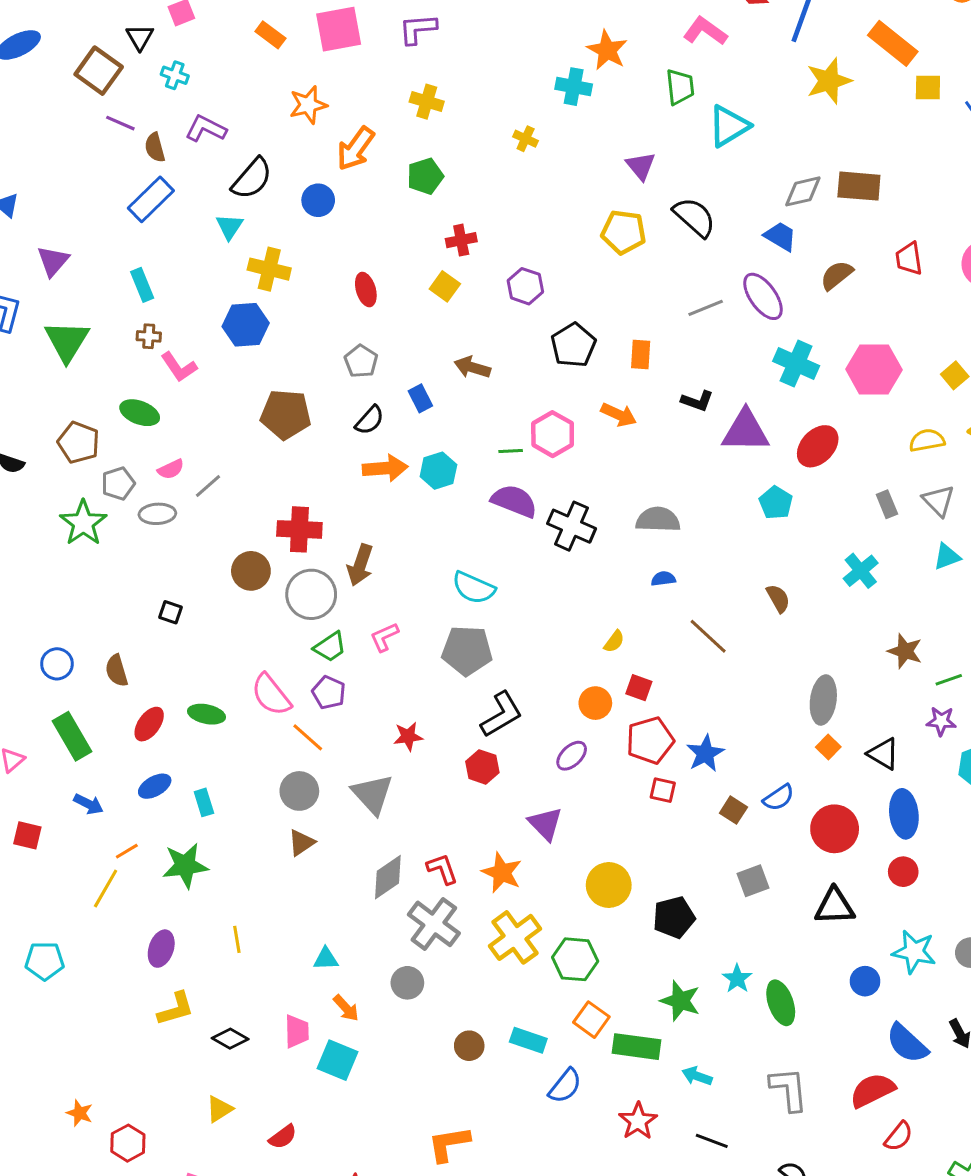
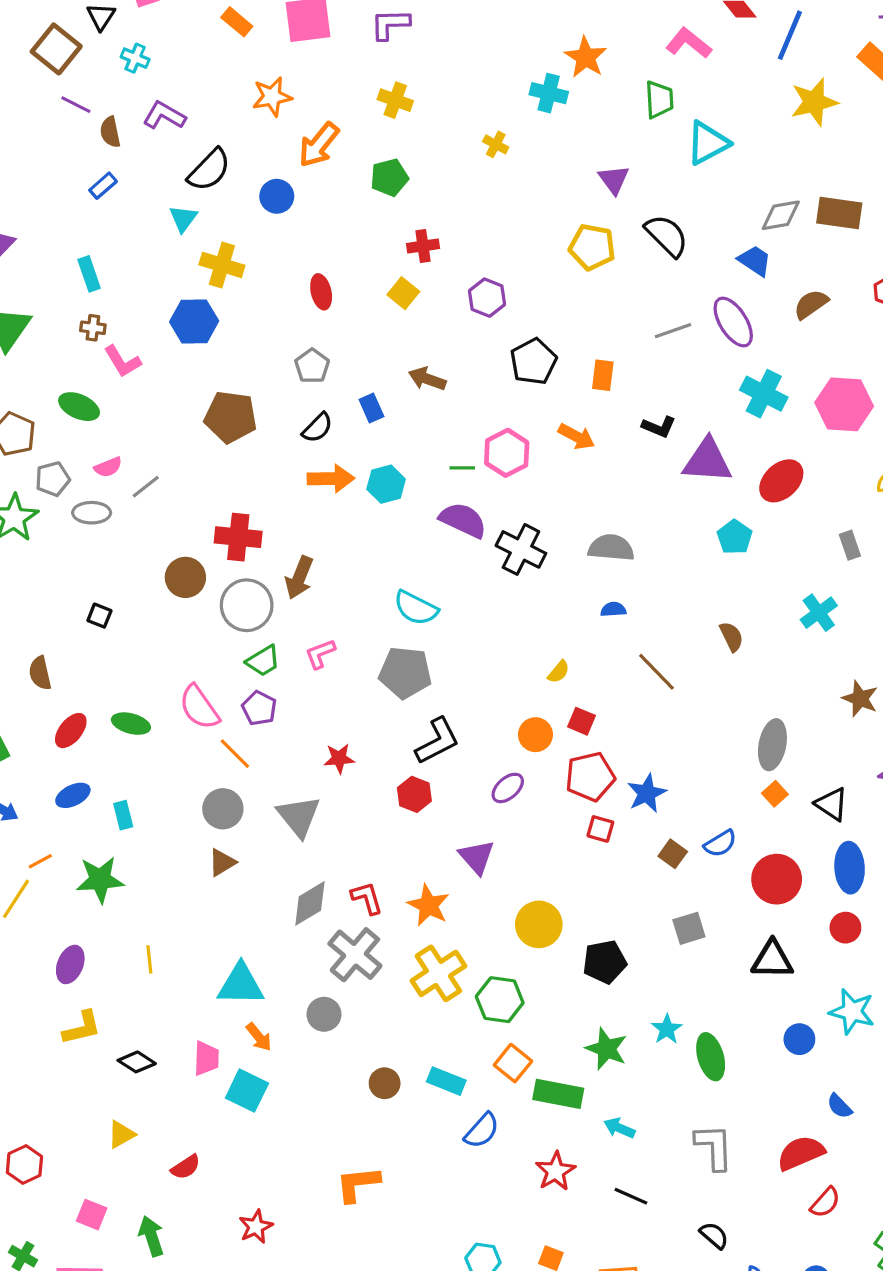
blue rectangle: (151, 199) -> (103, 186), size x0.6
cyan triangle: (326, 959) -> (241, 985), size x1.8
blue semicircle: (907, 1043) -> (839, 1106), size x0.6

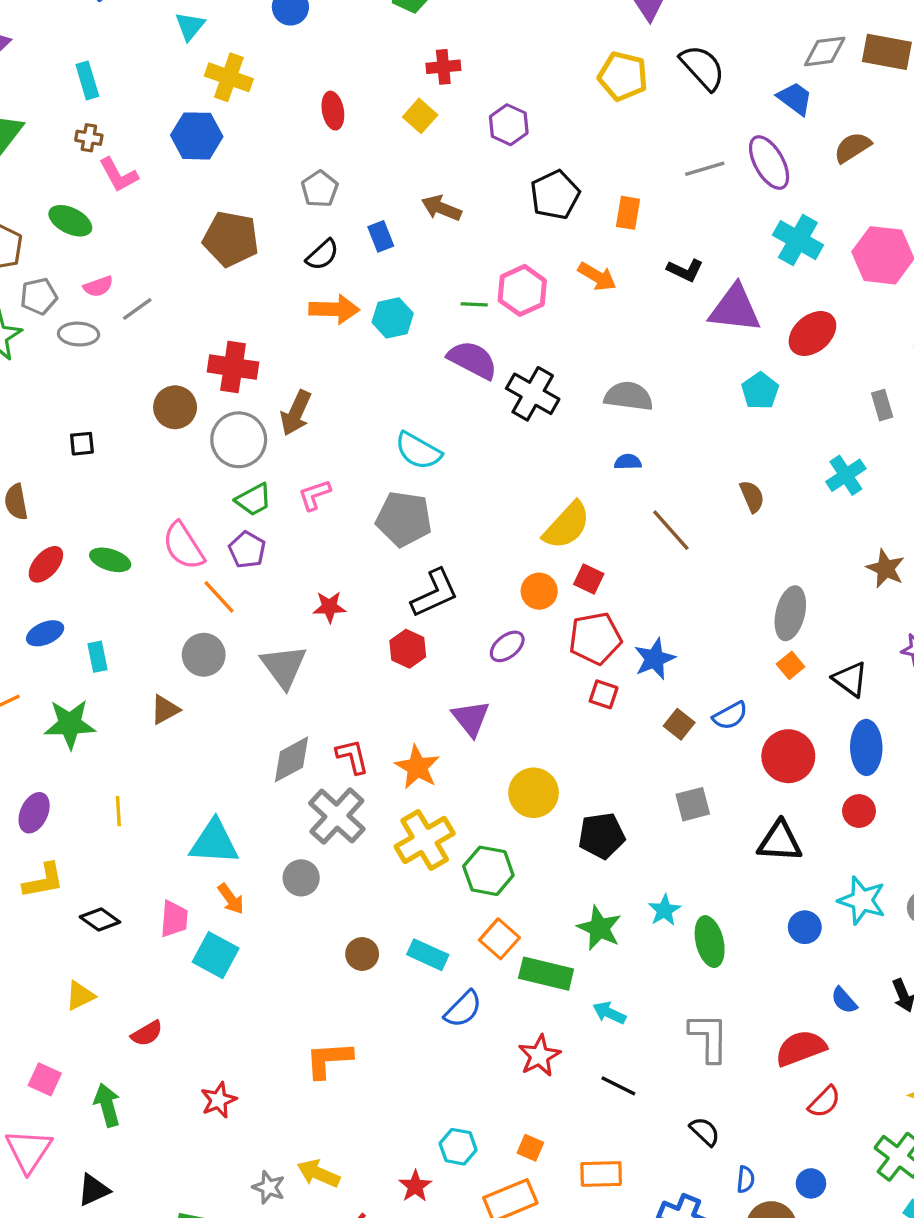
black square: (99, 616) -> (82, 444), turned -30
yellow semicircle: (559, 672) -> (567, 525), size x2.0
brown triangle: (222, 863) -> (165, 710), moved

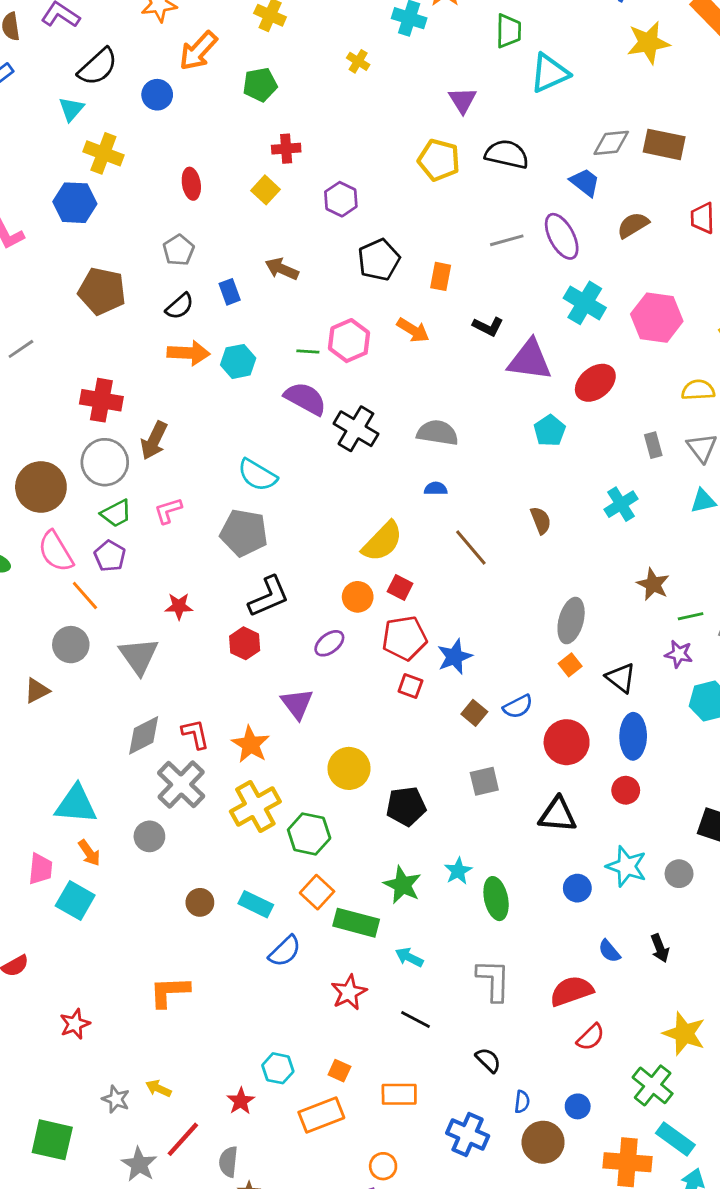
black semicircle: (702, 68) -> (507, 154), turned -36
brown circle: (175, 407) -> (41, 487), moved, size x1.4
yellow arrow: (318, 1173) -> (158, 1088), size x0.7

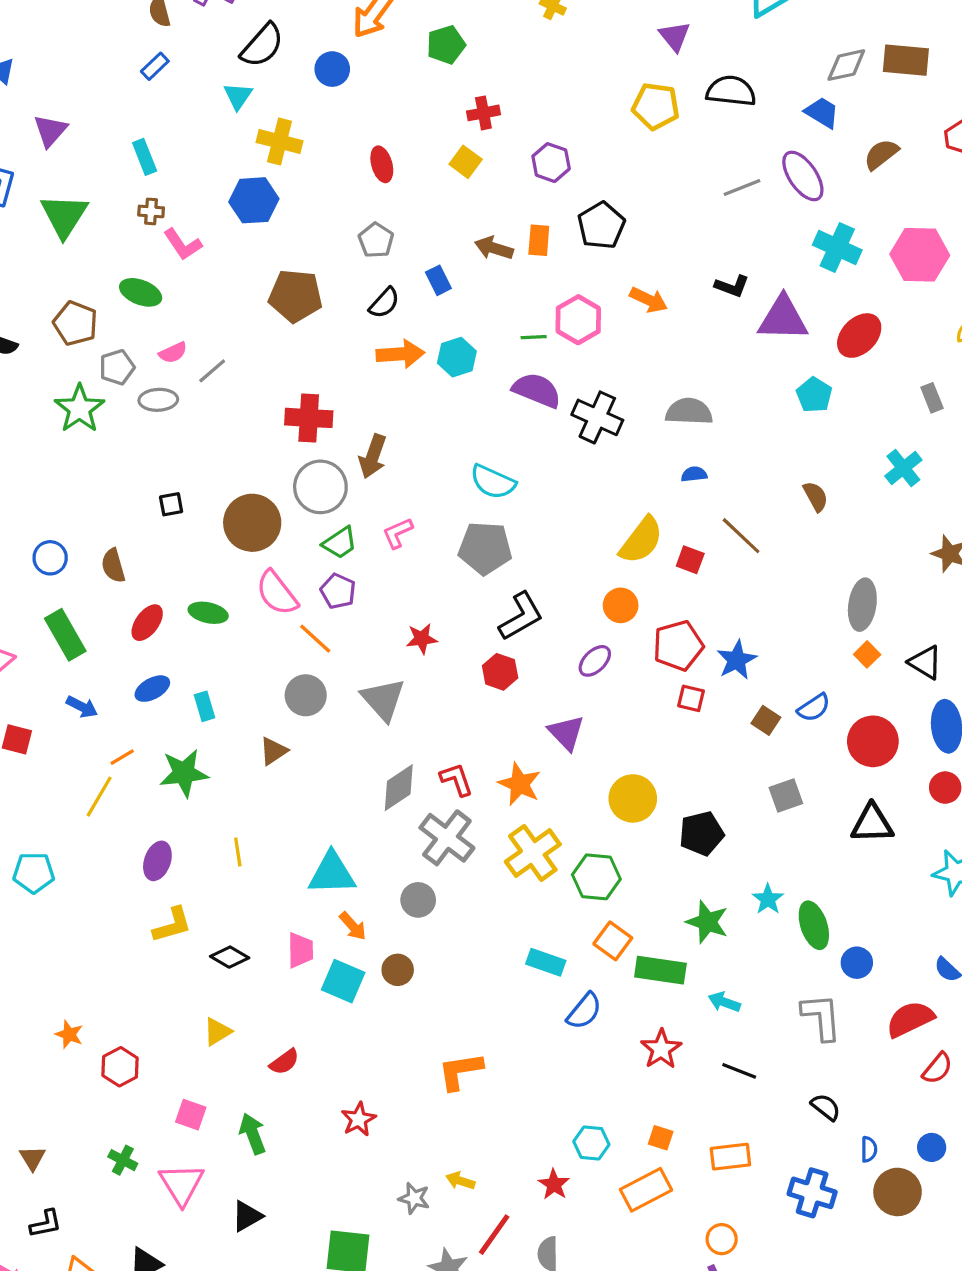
orange rectangle: (441, 276) -> (539, 240), moved
red square: (400, 587) -> (690, 560), moved
blue circle: (577, 888) -> (857, 963), moved
brown circle: (200, 902) -> (398, 970), moved

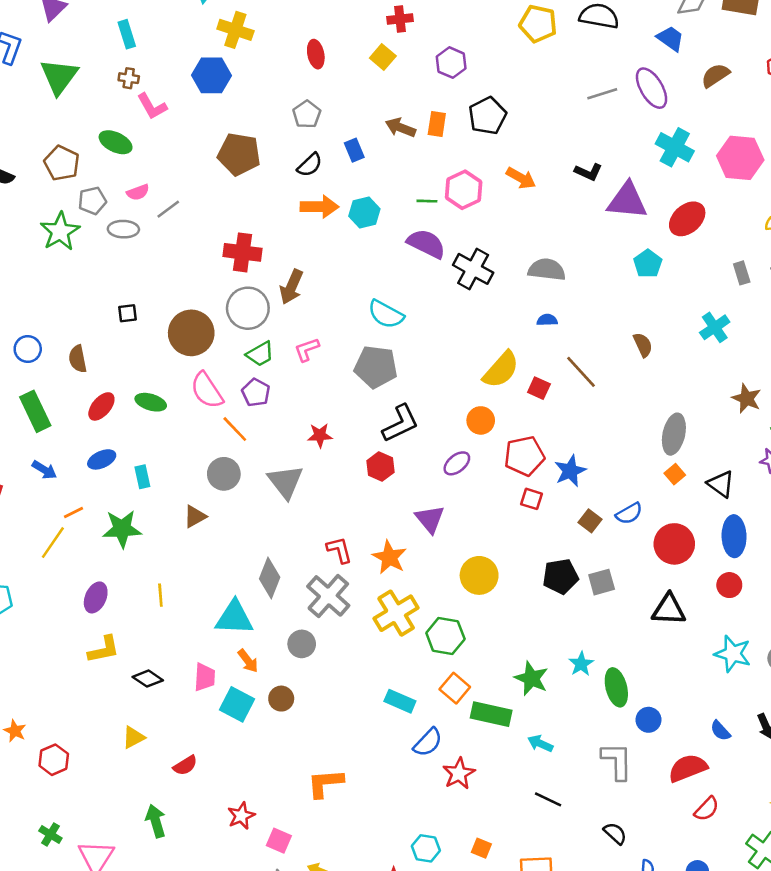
gray diamond: (399, 788) -> (270, 578), moved, turned -39
black pentagon: (701, 833) -> (560, 576), moved
red star: (661, 1049) -> (459, 774), moved
pink square: (191, 1115) -> (279, 841), moved

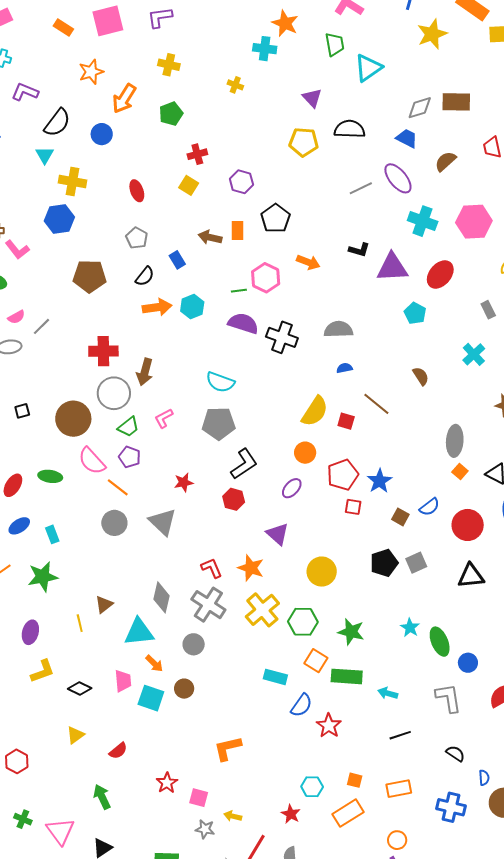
brown triangle: (195, 517) -> (104, 604), moved
green star: (531, 678) -> (351, 632), moved
black line: (548, 799) -> (400, 735), turned -35

